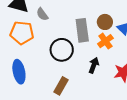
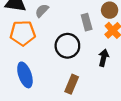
gray semicircle: (42, 14) -> (42, 11), turned 88
gray rectangle: (82, 30) -> (87, 22), size x0.7

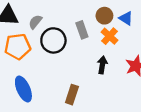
black circle: (67, 46) -> (53, 40), moved

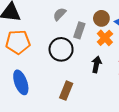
gray semicircle: (35, 22) -> (60, 14), moved
gray rectangle: (82, 30) -> (79, 30), turned 35
black circle: (53, 40) -> (61, 49), moved

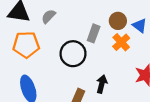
gray semicircle: (60, 14) -> (49, 16), moved
black arrow: (96, 65) -> (102, 84), moved

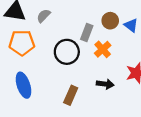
orange cross: (121, 42) -> (103, 49), moved
black arrow: (102, 84) -> (105, 84), moved, turned 84

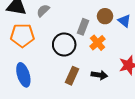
brown rectangle: (71, 95) -> (72, 76), moved

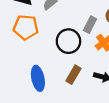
blue ellipse: (23, 75) -> (38, 78), moved

